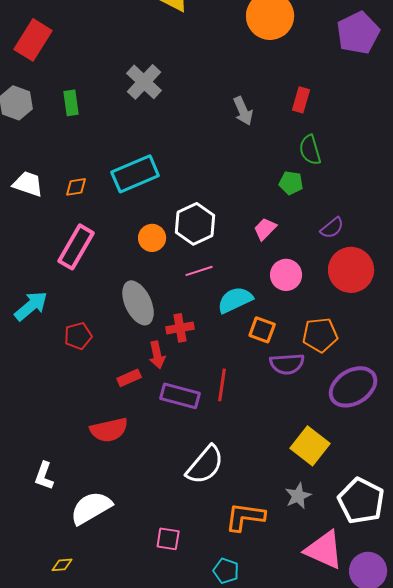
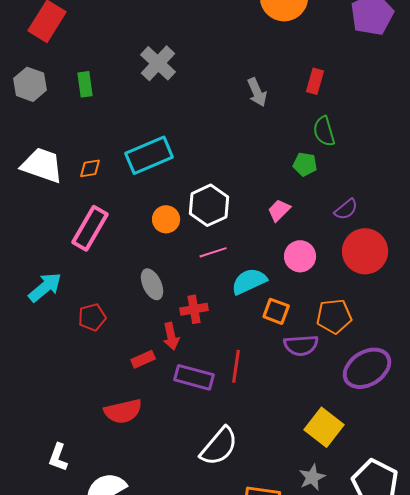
white trapezoid: (28, 184) -> (42, 165), size x1.4
gray ellipse: (138, 303) -> (152, 284), size x0.7

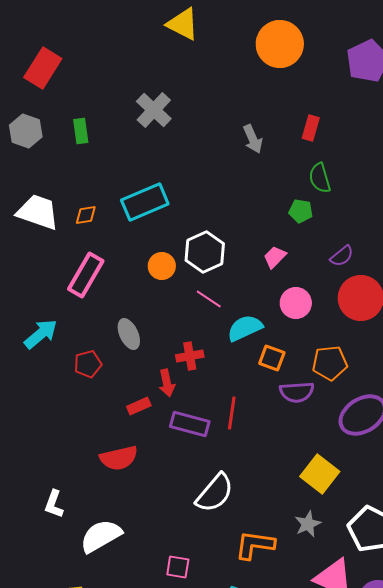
pink line: (213, 252) -> (209, 299), turned 52
gray ellipse: (152, 284) -> (129, 334), moved

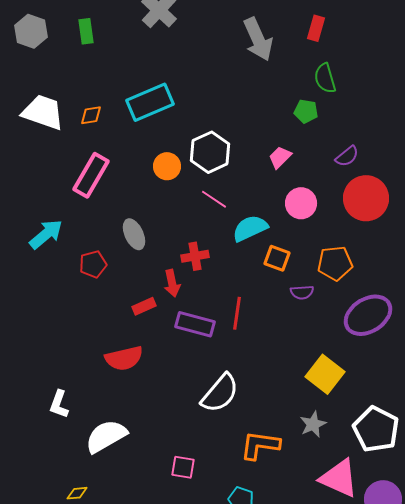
gray arrow: (253, 139) -> (258, 39), size x1.5
purple semicircle: (297, 392) -> (302, 292), size x0.7

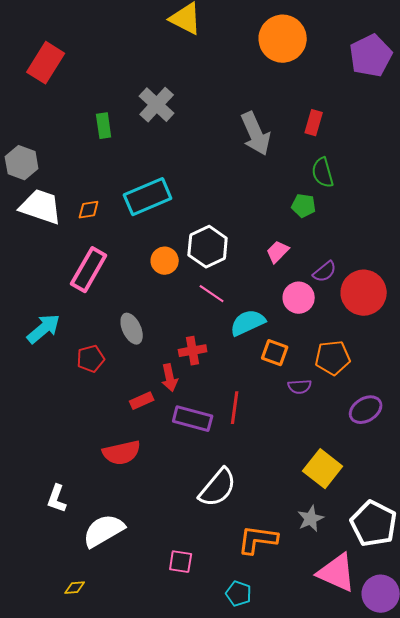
gray hexagon: (31, 31) -> (22, 163), moved
green rectangle: (86, 31) -> (104, 126), moved
purple semicircle: (347, 156) -> (325, 272), moved
purple ellipse: (368, 315) -> (366, 410), size x0.7

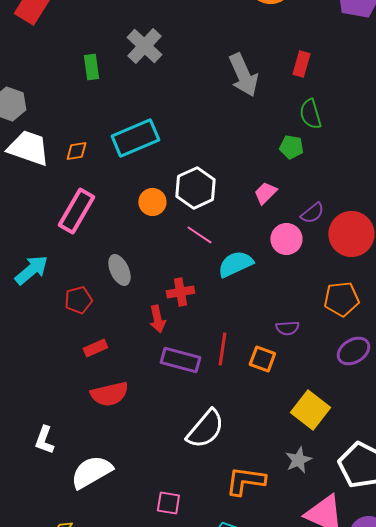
orange square: (275, 353) -> (262, 359), moved
orange pentagon: (333, 358) -> (341, 299), moved
red rectangle: (142, 401) -> (95, 348), moved

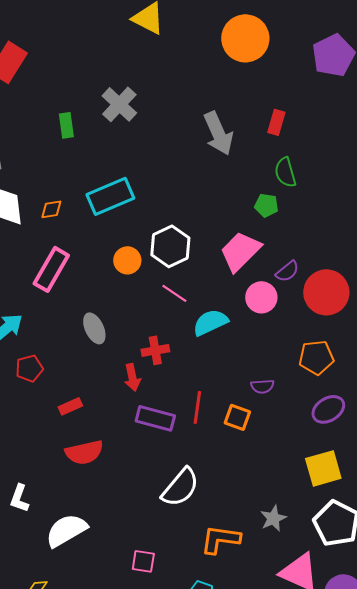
pink trapezoid: (265, 193) -> (240, 251), size x1.8
red pentagon: (78, 300) -> (29, 368), moved
yellow square: (310, 410) -> (323, 468), moved, turned 36

